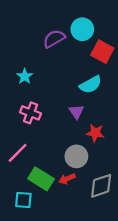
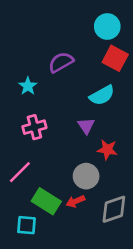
cyan circle: (82, 29) -> (107, 26), moved
purple semicircle: (54, 39) -> (61, 62), moved
pink cross: (30, 113) -> (34, 127), turned -36

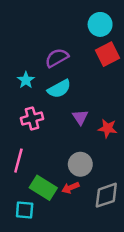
red square: (115, 58) -> (108, 54), turned 35
cyan semicircle: (102, 95) -> (59, 89), moved
red star: (107, 150) -> (108, 128), moved
pink line: (20, 172) -> (18, 161), turned -30

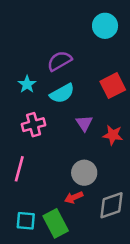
red square: (108, 54) -> (113, 86), moved
green rectangle: (43, 188) -> (56, 223), moved, turned 30

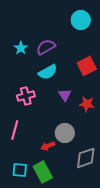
cyan star: (27, 84) -> (21, 48), moved
red arrow: (74, 197) -> (48, 146), moved

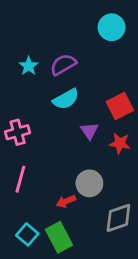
red square: (87, 66) -> (120, 106), moved
pink cross: (26, 96) -> (18, 132), moved
cyan square: (20, 170) -> (27, 234), turned 35

